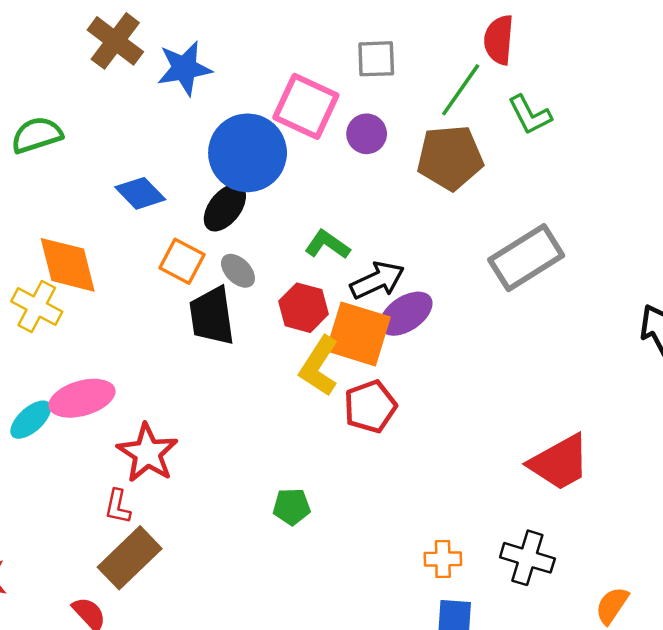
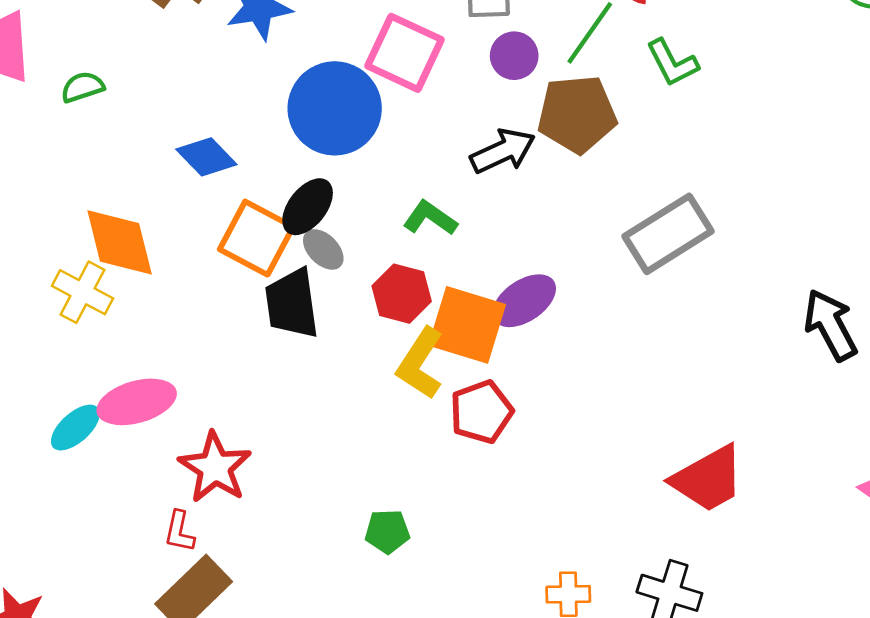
purple circle: (367, 134) -> (514, 56), moved
green semicircle: (37, 135) -> (83, 87), size x0.7
black ellipse: (225, 208) -> (308, 207), moved
orange square: (182, 261) -> (256, 238), size x1.4
black arrow: (377, 280) -> (503, 151), moved

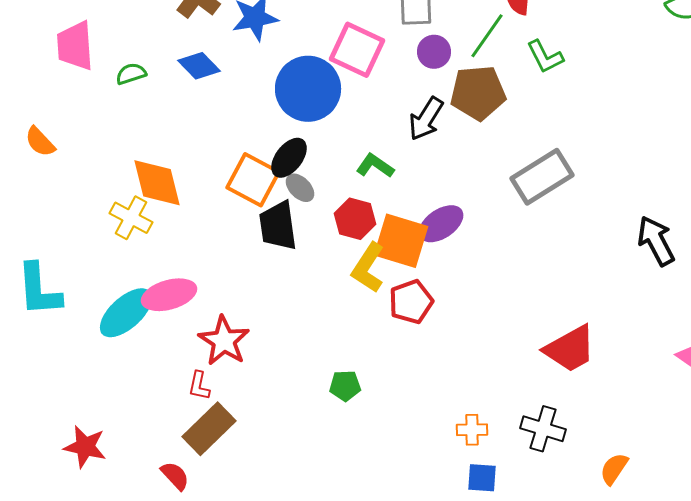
black arrow: (503, 151) -> (426, 119), turned 147
blue diamond: (206, 157) -> (199, 66), moved
cyan ellipse: (75, 428) -> (126, 313), size x1.5

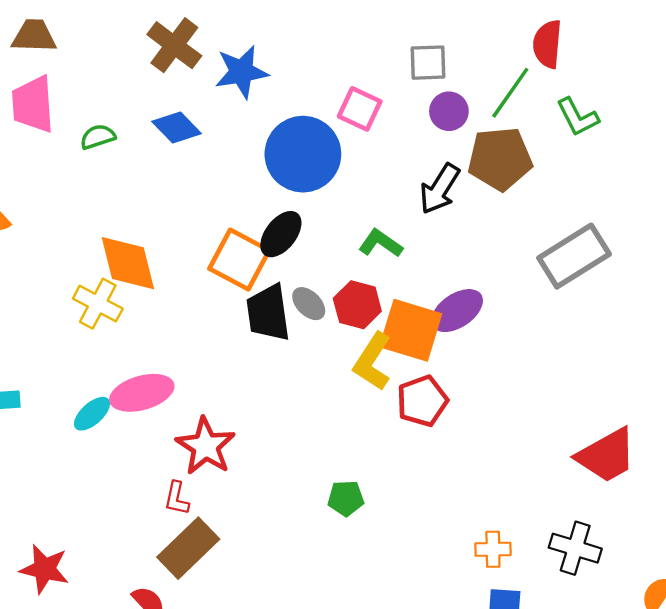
pink square: (357, 50) -> (360, 109), size x0.7
gray ellipse: (300, 188) -> (309, 304), moved
cyan ellipse: (126, 313) -> (92, 414), size x0.6

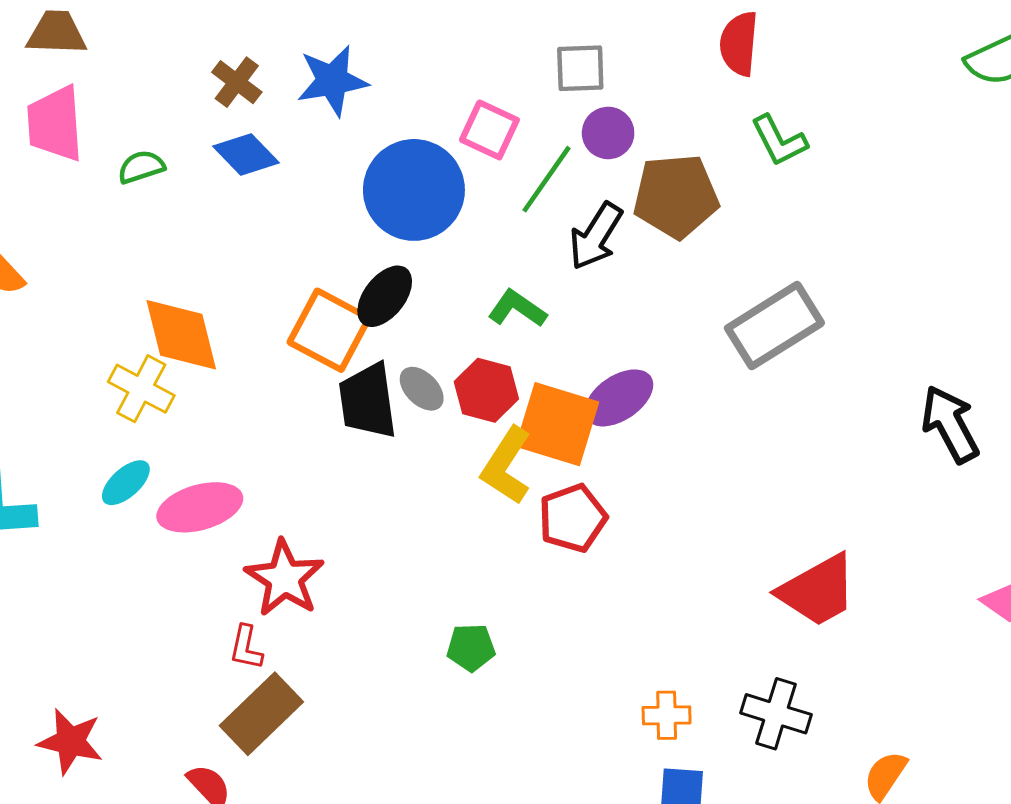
brown cross: (174, 45) -> (237, 82), moved, size x0.7
green line: (510, 93) -> (546, 179), moved
cyan ellipse: (92, 414) -> (126, 483), moved

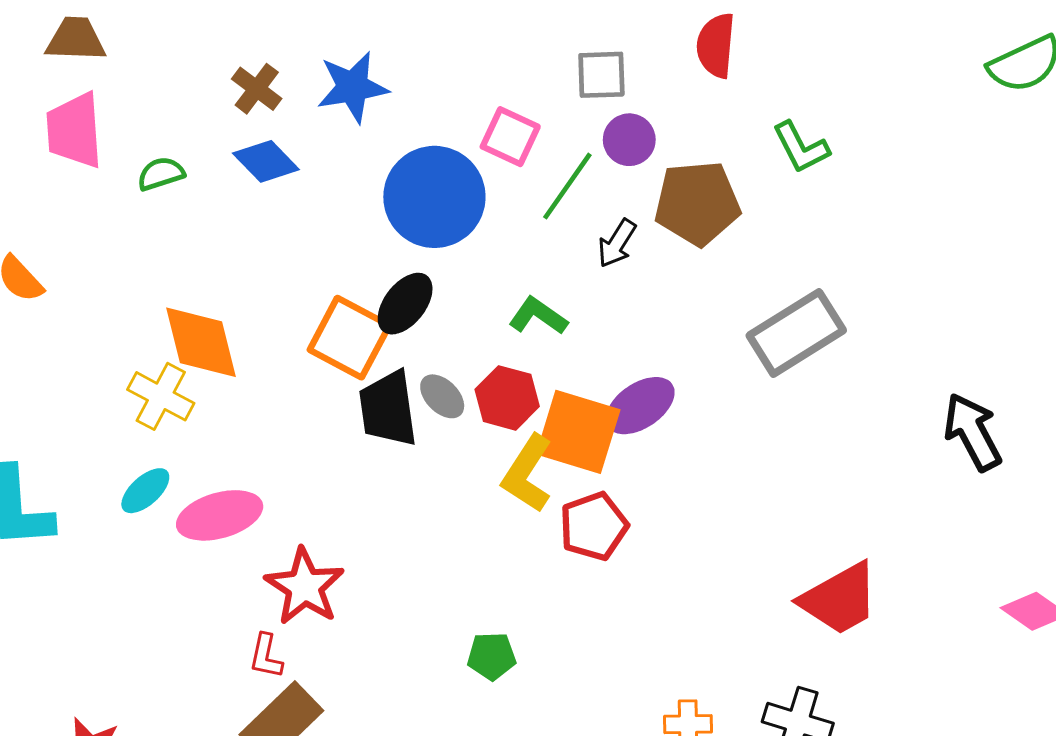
red semicircle: (739, 44) -> (716, 45), moved
black arrow: (596, 236) -> (617, 243), size x0.7

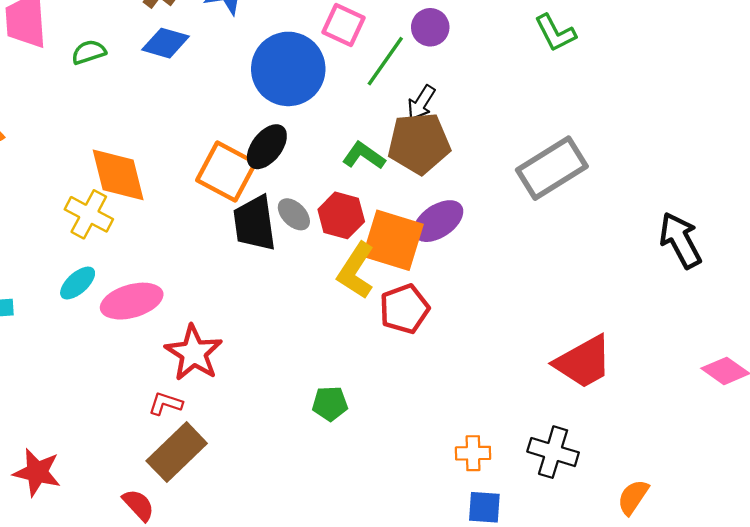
blue diamond: (266, 161) -> (165, 43), turned -30
brown pentagon: (697, 203) -> (419, 143), moved
red L-shape: (266, 656) -> (165, 404), turned 96

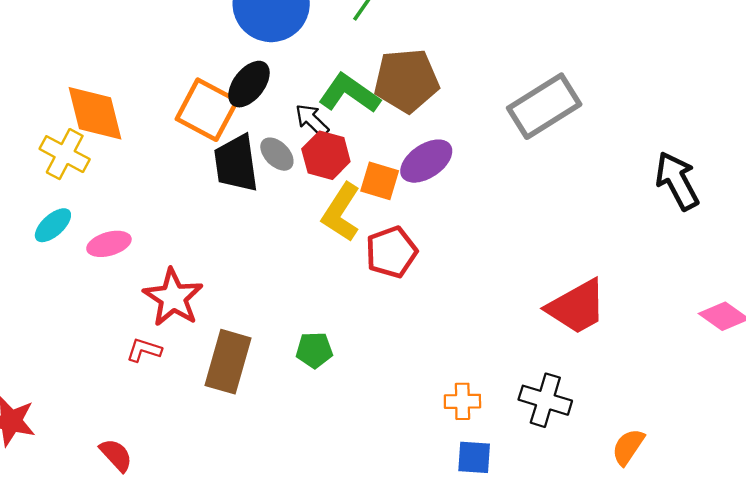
black arrow: (421, 103) -> (312, 120), moved, turned 102
green L-shape: (364, 156) -> (349, 93), size x1.4
orange square: (393, 240) -> (380, 181), size x0.6
pink ellipse: (132, 301) -> (109, 244), size x0.7
brown rectangle: (177, 452) -> (228, 362), moved, turned -30

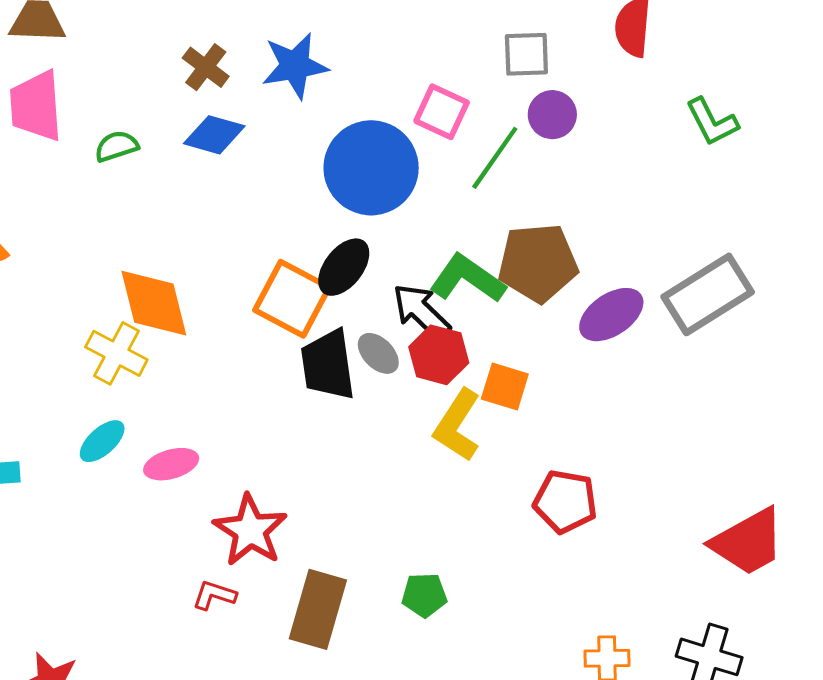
black arrow: (312, 120) -> (421, 312), size x1.4
purple ellipse: (426, 161) -> (611, 315), moved
red pentagon: (391, 252) -> (565, 502), moved, turned 30

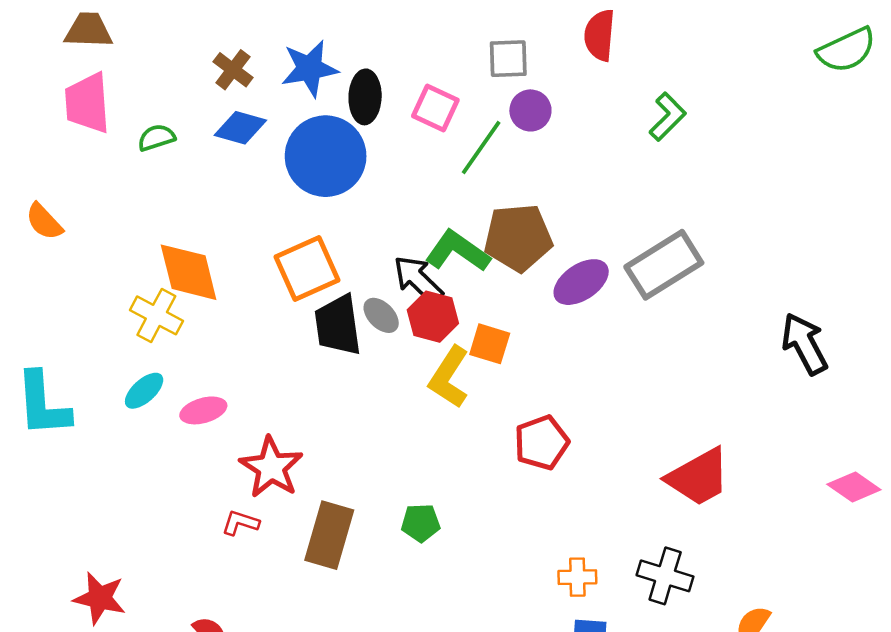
green L-shape: (712, 122) -> (668, 117), turned -108
blue circle: (371, 168) -> (326, 156), moved
black ellipse: (344, 267) -> (365, 97), moved, turned -36
orange square: (292, 299) -> (307, 268), turned 38
red pentagon: (565, 502) -> (542, 443), turned -30

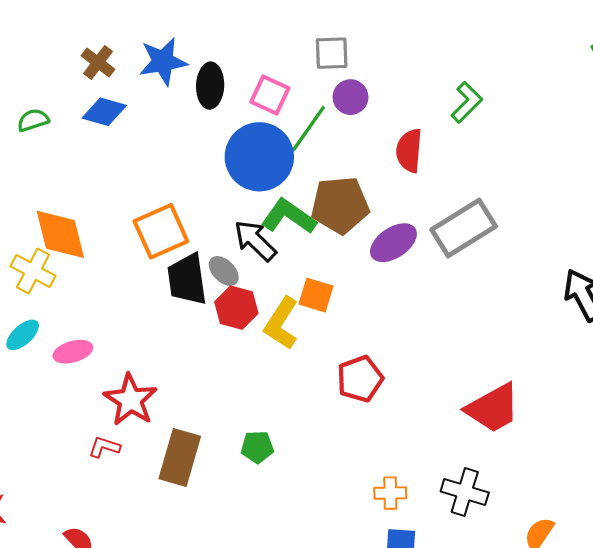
red semicircle: (600, 35) -> (409, 151), moved
blue circle: (326, 156) -> (259, 157), moved
red hexagon: (433, 317) -> (236, 308), moved

